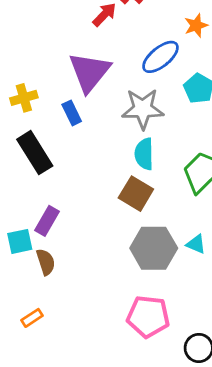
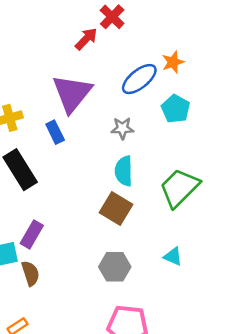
orange star: (196, 25) -> (173, 62), moved
gray star: (143, 109) -> (122, 128), size x0.6
gray hexagon: (154, 248) -> (115, 267), moved, size x0.7

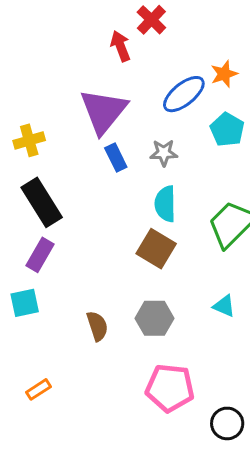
red arrow: (86, 39) -> (120, 46), turned -65
blue rectangle: (55, 132) -> (116, 157), moved
purple rectangle: (32, 234) -> (40, 255), moved
brown semicircle: (30, 273) -> (97, 326), moved

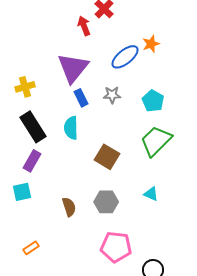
cyan pentagon: (227, 130) -> (153, 101), moved
cyan semicircle: (165, 204) -> (71, 128), moved

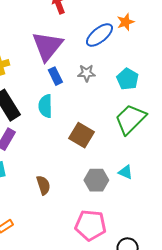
gray hexagon: (106, 202) -> (96, 180), moved

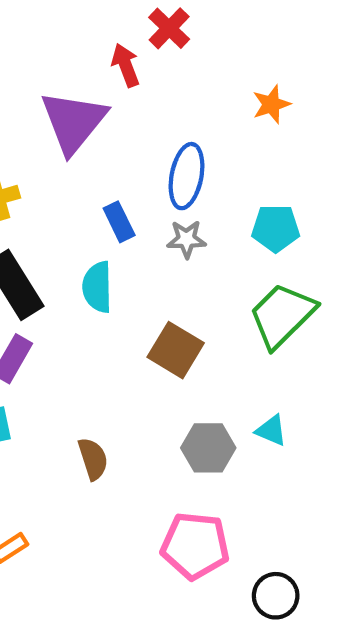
blue ellipse: (99, 35) -> (187, 176), moved, turned -40
purple triangle: (47, 46) -> (73, 122), moved
gray star: (86, 73) -> (187, 239), moved
cyan pentagon: (128, 79) -> (276, 228), turned -30

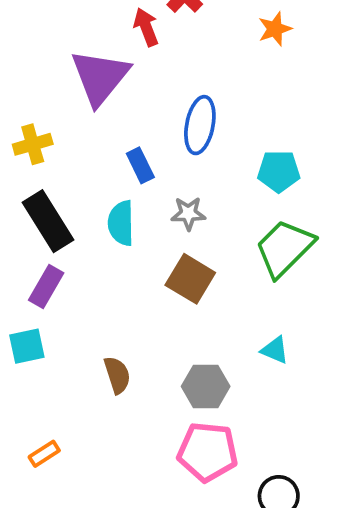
orange star: (271, 104) -> (275, 29), moved
gray star: (187, 239) -> (188, 213), moved
gray hexagon: (208, 448) -> (206, 386), moved

